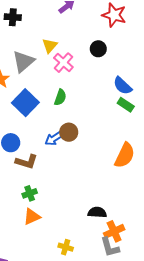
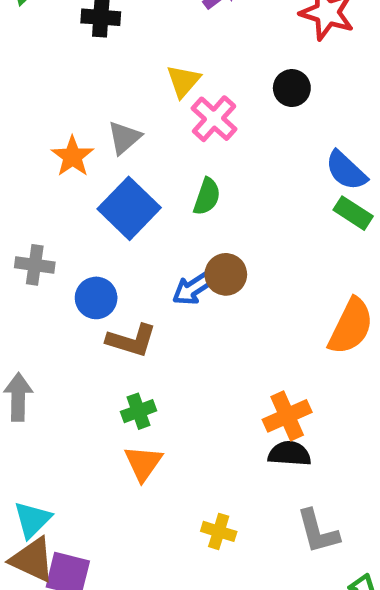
gray triangle: (23, 61) -> (124, 138), moved, size x0.7
orange triangle: (32, 217) -> (143, 463), turned -30
orange cross: (114, 231) -> (287, 416), moved

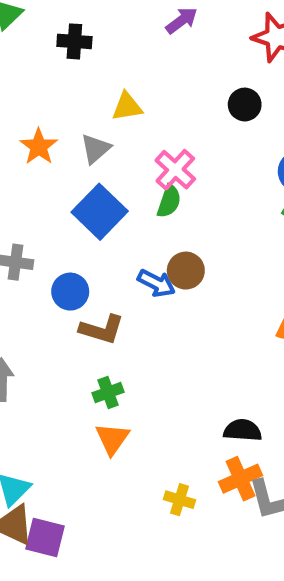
yellow triangle: (183, 81) -> (127, 107), moved, turned 40
pink cross: (214, 119) -> (175, 170), moved
orange star: (72, 156) -> (39, 147), moved
blue arrow: (193, 289) -> (156, 283), turned -120
orange cross: (287, 416) -> (240, 479), moved

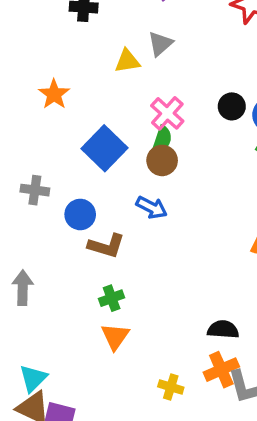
black circle: (245, 105) -> (232, 106), moved
gray triangle: (95, 149) -> (160, 44), moved
brown circle: (186, 271) -> (162, 160), moved

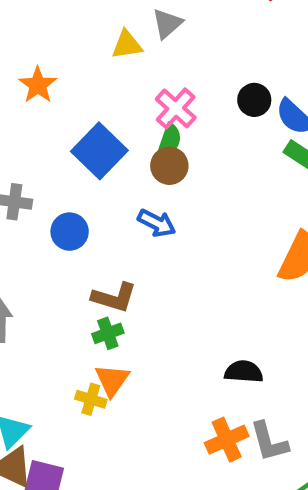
brown L-shape: (106, 246) -> (114, 297), moved
orange cross: (221, 370) -> (227, 440), moved
yellow cross: (171, 387) -> (91, 399), moved

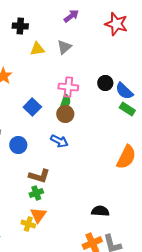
yellow triangle: (127, 45) -> (37, 49), moved
pink cross: (176, 108) -> (68, 87), turned -36
blue square: (99, 151) -> (32, 107), size x0.7

